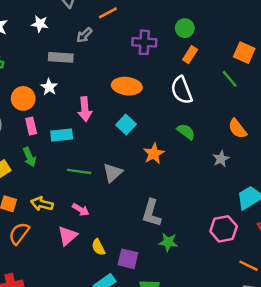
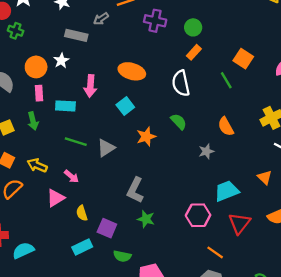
purple cross: (144, 42) -> (155, 21), moved

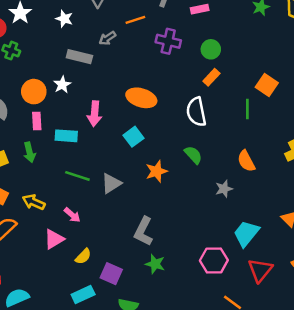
green line: (226, 80) -> (247, 109), turned 30
cyan trapezoid: (227, 191) -> (246, 234), turned -30
yellow semicircle: (82, 213) -> (83, 256), turned -119

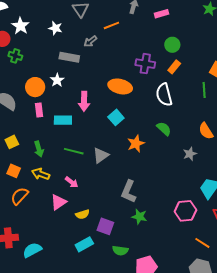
purple cross: (168, 41) -> (145, 64), moved
green arrow: (30, 152) -> (39, 149), moved
yellow semicircle: (83, 256) -> (82, 214), turned 32

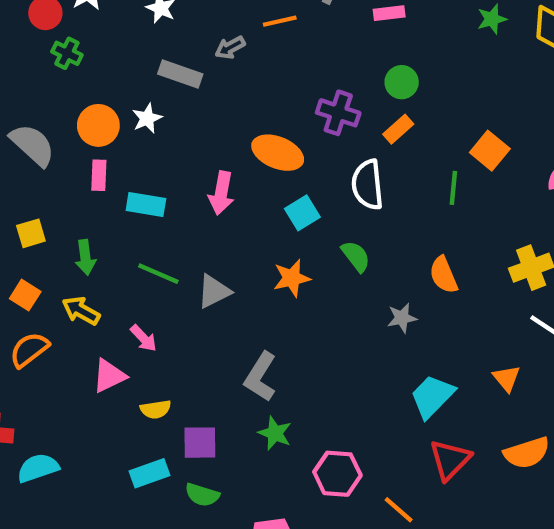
pink arrow: (84, 101) -> (221, 193), moved
cyan square: (116, 117) -> (302, 213), moved
pink hexagon: (185, 211) -> (337, 474), moved
purple square: (105, 226) -> (200, 443), turned -30
green semicircle: (120, 250) -> (202, 495), moved

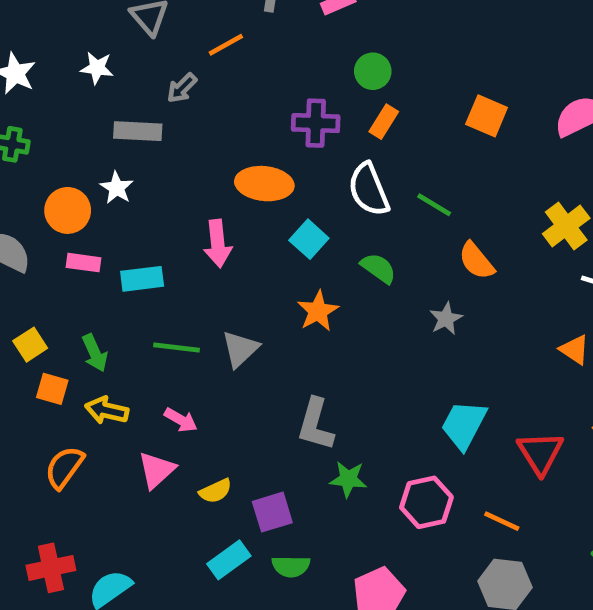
pink rectangle: (99, 175) -> (84, 263), turned -68
green line: (453, 188) -> (434, 205), moved, turned -48
orange square: (25, 295) -> (52, 389), moved
cyan trapezoid: (432, 396) -> (464, 425), moved

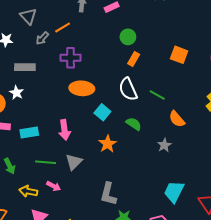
gray arrow: (182, 88) -> (42, 38), moved
purple cross: (316, 123) -> (71, 58), moved
pink arrow: (218, 244) -> (64, 130), moved
yellow arrow: (107, 410) -> (28, 191), moved
pink arrow: (181, 420) -> (54, 186), moved

